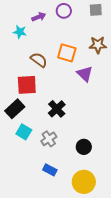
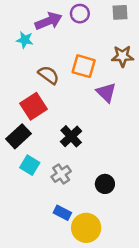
purple arrow: (39, 17) -> (49, 21), size x1.5
red square: (27, 85) -> (34, 106), turned -30
yellow circle: (84, 182) -> (86, 228), moved

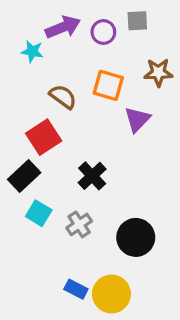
gray square: (120, 12) -> (137, 21), moved
purple circle: (80, 14) -> (103, 32), moved
purple triangle: (106, 92) -> (137, 119), turned 30
black circle: (105, 184) -> (136, 237), size x1.5
blue rectangle: (62, 213) -> (76, 289), moved

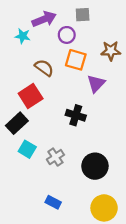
gray square: (137, 21) -> (83, 15), moved
purple circle: (103, 32) -> (67, 35), moved
black cross: (92, 176) -> (76, 115), moved, turned -30
yellow circle: (111, 294) -> (104, 208), moved

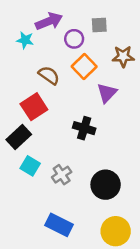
gray square: (83, 15) -> (99, 25), moved
orange square: (76, 60) -> (84, 66), turned 30
blue rectangle: (53, 202) -> (59, 225), size x1.5

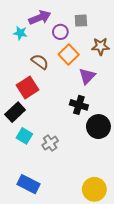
black cross: (84, 128) -> (79, 105), moved
black circle: (106, 185) -> (98, 127), moved
blue rectangle: (59, 225) -> (28, 184), moved

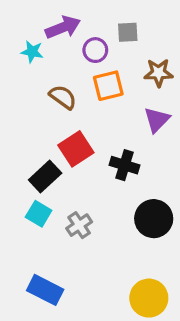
orange square: (69, 55) -> (108, 86), turned 30
purple triangle: (87, 76) -> (157, 120), moved
red square: (27, 87) -> (76, 149), moved
black rectangle: (15, 112) -> (45, 176), moved
black circle: (98, 127) -> (154, 219), moved

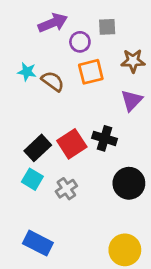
cyan star: (32, 52) -> (27, 72), moved
red square: (76, 149) -> (72, 144), moved

